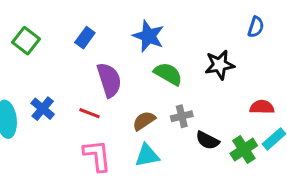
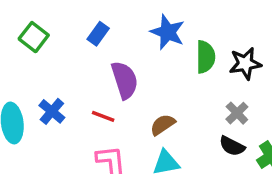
green semicircle: (168, 74) -> (206, 57), moved, turned 60
gray cross: (182, 116) -> (237, 113), moved, turned -30

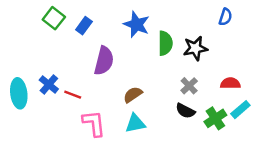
green square: (34, 37) -> (54, 18), moved
purple semicircle: (125, 80) -> (104, 61), turned 32
red line: (103, 116) -> (73, 95), moved

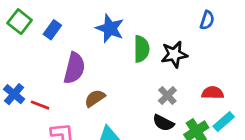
brown semicircle: (133, 95) -> (95, 98), moved

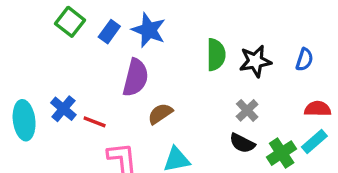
blue semicircle: (207, 20) -> (304, 60), moved
blue star: (110, 28) -> (149, 30), moved
red semicircle: (213, 93) -> (318, 109), moved

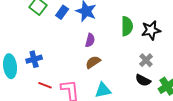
purple semicircle: (136, 78) -> (90, 40), moved, size x0.6
blue cross: (63, 109) -> (34, 59), turned 35
red line: (95, 122) -> (45, 85), moved

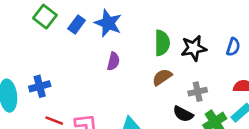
gray cross: (146, 60) -> (198, 92), moved, turned 32
brown semicircle: (93, 62) -> (162, 77), moved

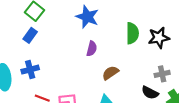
blue rectangle: (77, 24) -> (30, 35), moved
brown semicircle: (162, 77) -> (110, 73), moved

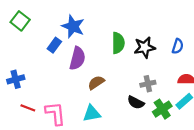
blue rectangle: (30, 35) -> (54, 45), moved
purple semicircle: (92, 49) -> (77, 58), size x1.5

